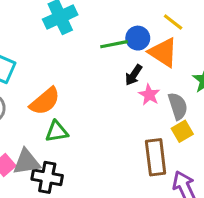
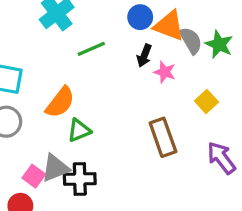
green line: (114, 44) -> (91, 49), moved
gray semicircle: (178, 106) -> (191, 40), moved
brown rectangle: (156, 157) -> (163, 137), moved

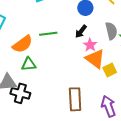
orange triangle: (169, 26) -> (95, 59), moved
green line: (91, 49) -> (48, 34), moved
brown rectangle: (163, 137) -> (75, 99), moved

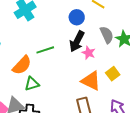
black arrow: (81, 31) -> (77, 41), size x1.5
orange triangle: (95, 59) -> (91, 81), moved

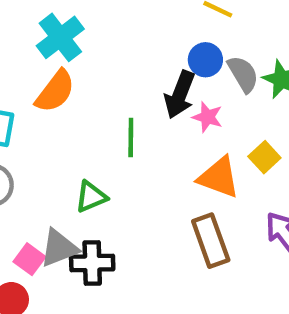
blue circle: (77, 17) -> (205, 60), moved
green line: (45, 50) -> (131, 138), moved, turned -66
orange semicircle: (22, 65) -> (55, 91), moved

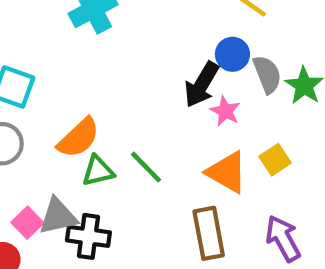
orange semicircle: (55, 91) -> (79, 138), moved
green line: (131, 138) -> (146, 167), moved, turned -54

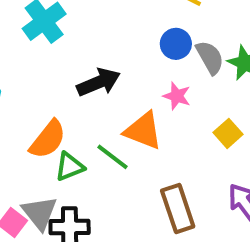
black arrow: (202, 85) -> (99, 82), moved, turned -135
orange triangle: (227, 172) -> (143, 131), moved
gray triangle: (58, 216) -> (40, 213), turned -48

